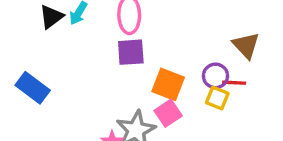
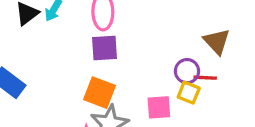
orange square: (168, 84) -> (100, 93), moved
pink square: (168, 113) -> (159, 107), moved, turned 30

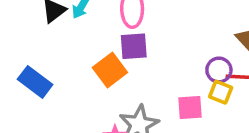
orange square: (100, 93) -> (110, 70), moved, turned 32

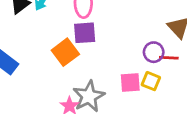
yellow square: (221, 92) -> (151, 81), moved

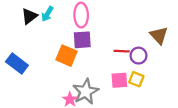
orange square: (65, 52) -> (66, 56), turned -30
red line: (169, 58) -> (122, 51), moved

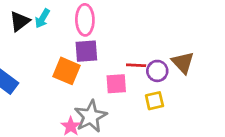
brown triangle: (159, 35) -> (183, 62), moved
yellow square: (136, 79) -> (154, 101), turned -35
pink square: (119, 80) -> (116, 84), moved

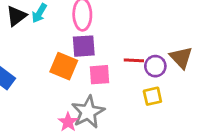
pink square: (116, 84) -> (99, 75), moved

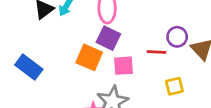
purple square: (84, 46) -> (108, 38), turned 30
purple circle: (155, 66) -> (177, 37), moved

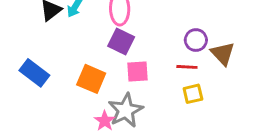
red line: (157, 52) -> (187, 67), moved
orange square: (89, 57) -> (91, 79), moved

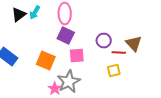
purple circle: (196, 40) -> (104, 40), moved
red line: (187, 67) -> (119, 52), moved

